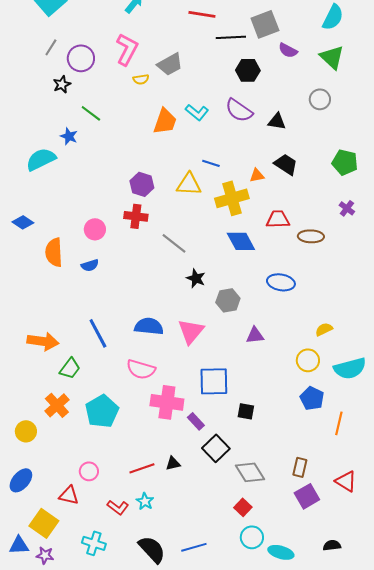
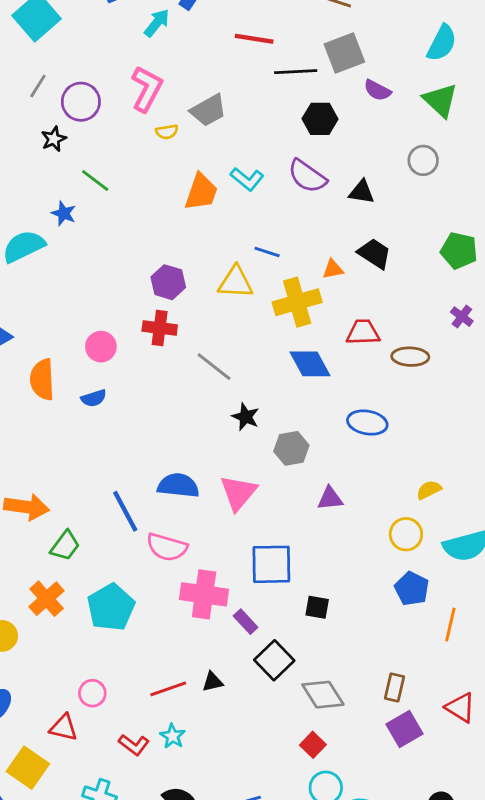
blue line: (98, 333) -> (125, 511), moved

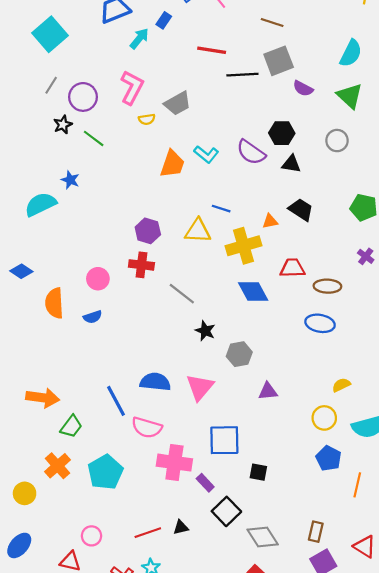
black hexagon: (320, 119) -> (282, 133), moved
green line: (95, 180) -> (94, 138), moved
blue ellipse: (367, 423) -> (320, 323), moved

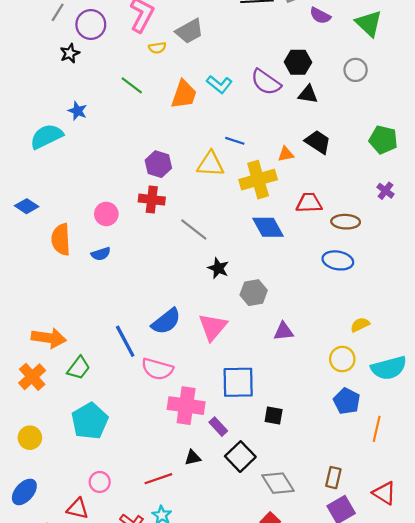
green line: (94, 138) -> (132, 85), moved
blue semicircle: (155, 382) -> (166, 321), turned 136
orange cross: (58, 466) -> (32, 377), moved
cyan pentagon: (105, 472) -> (90, 421), moved
black triangle: (181, 527) -> (193, 458), moved

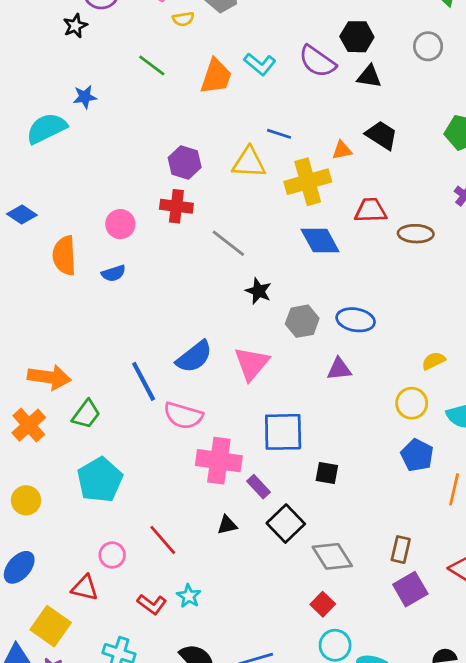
blue star: (78, 111) -> (85, 97), turned -30
blue ellipse: (338, 260) -> (356, 320), moved
red line: (158, 479) -> (163, 540), moved, turned 68

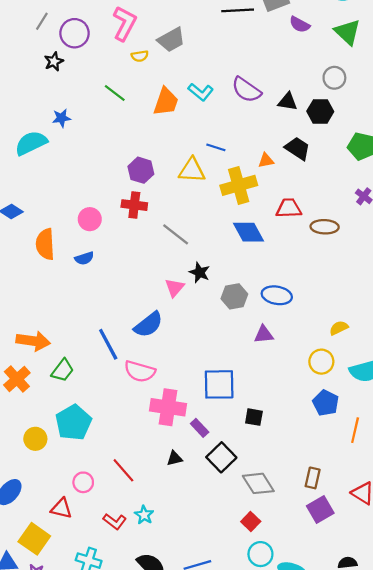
black hexagon: (357, 37) -> (320, 111), moved
pink triangle: (252, 364) -> (175, 288), moved, size x0.7
yellow circle: (26, 500) -> (35, 439), moved

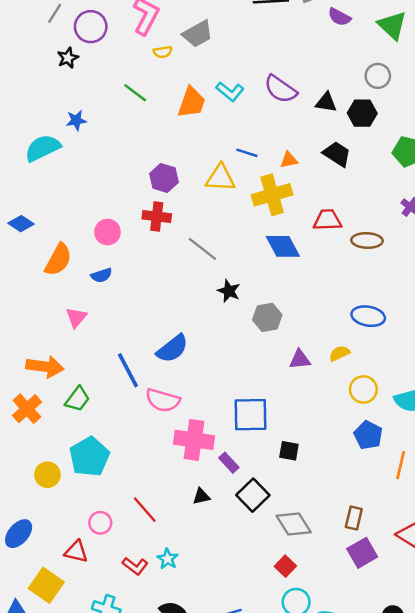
orange triangle: (266, 160) -> (289, 160), moved
orange semicircle: (45, 244) -> (58, 260), turned -148
pink triangle: (175, 288) -> (76, 317), moved
blue ellipse: (277, 295) -> (368, 316), moved
yellow semicircle: (339, 328) -> (339, 353), moved

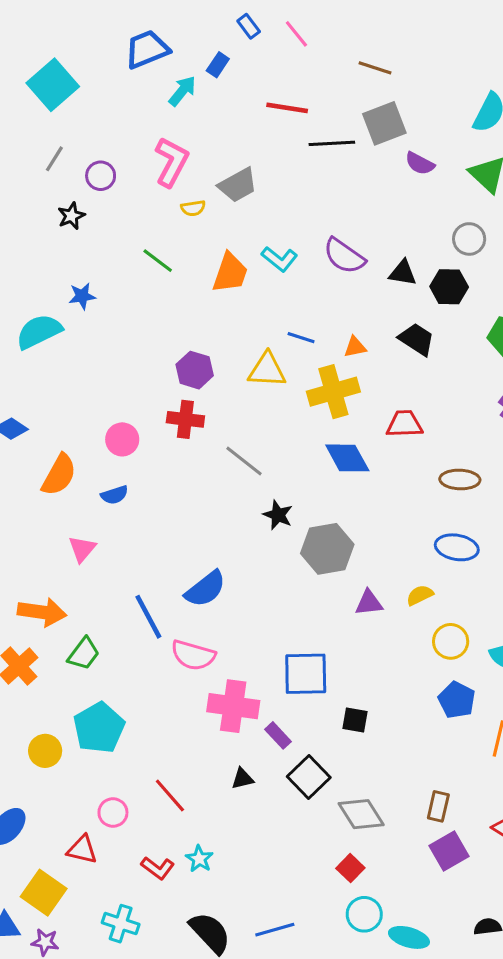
purple circle: (91, 27) -> (101, 176), size x0.7
brown ellipse: (367, 240) -> (460, 480), moved
gray hexagon: (267, 317) -> (327, 549), size x1.4

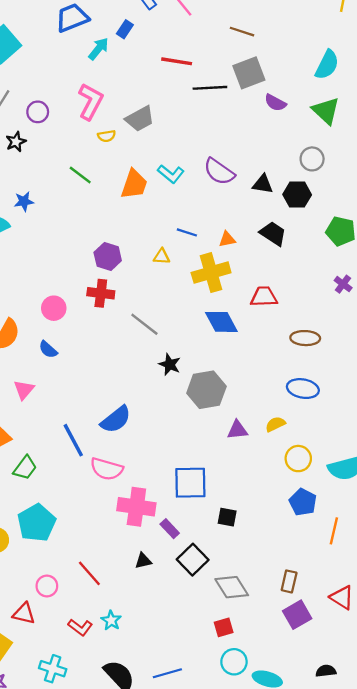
yellow triangle: (267, 370) -> (162, 257), size x0.6
blue semicircle: (114, 495) -> (48, 350), turned 60
red square: (350, 868) -> (224, 627), turned 30

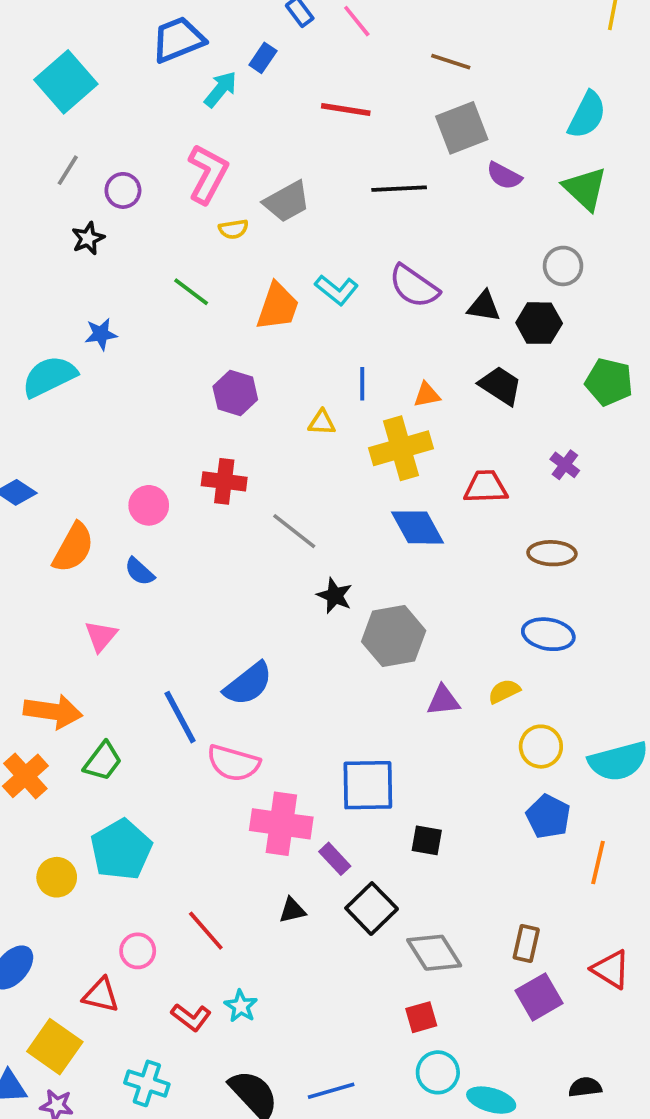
black line: (210, 88) -> (399, 189), moved
blue line: (187, 232) -> (362, 384), turned 72
purple hexagon: (108, 257) -> (235, 393), moved
purple cross: (343, 284) -> (565, 465), moved

